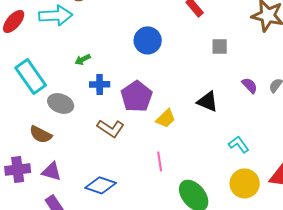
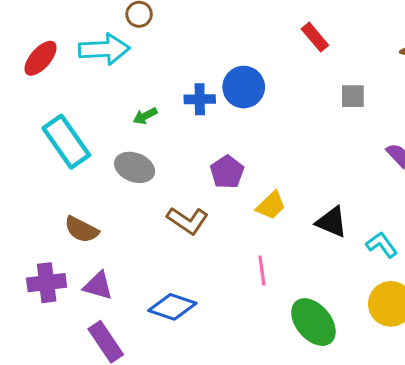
blue cross: (100, 84) -> (200, 99), moved
purple pentagon: (137, 96) -> (227, 172), size x0.7
black triangle: (208, 101) -> (332, 222), moved
gray ellipse: (61, 103) -> (135, 167), moved

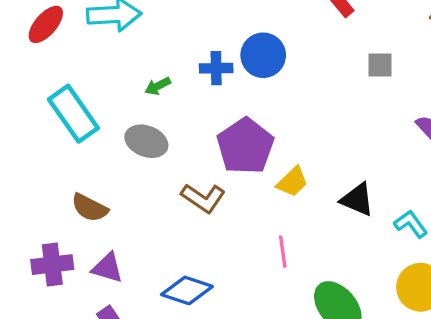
purple pentagon: (227, 172) -> (245, 146), size x1.6

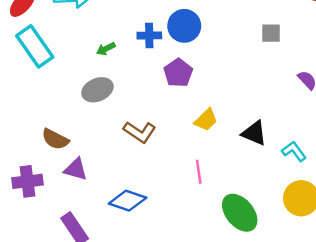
cyan rectangle: (73, 114) -> (35, 46), moved
gray ellipse: (146, 141) -> (97, 90), turned -44
purple pentagon: (245, 146) -> (178, 73), moved, size x0.7
purple triangle: (107, 268) -> (76, 169), moved

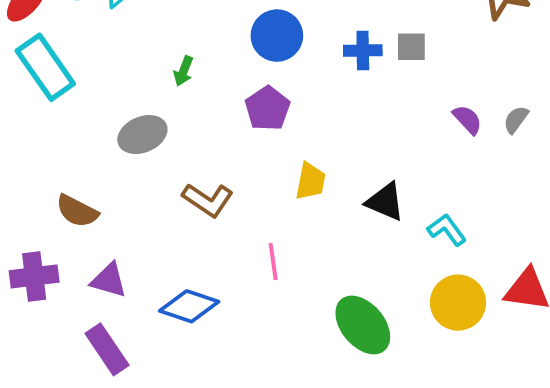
blue cross: (149, 36) -> (363, 50), moved
green arrow: (106, 49) -> (184, 71), moved, turned -42
yellow trapezoid: (206, 120) -> (310, 181), turned -35
purple triangle: (76, 169) -> (109, 280), moved
pink line: (199, 172) -> (273, 262), moved

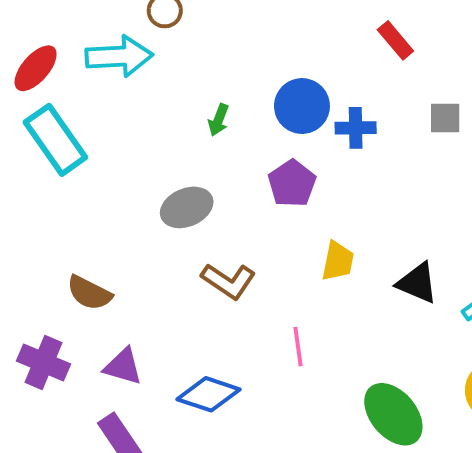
blue cross: (363, 50) -> (356, 128), moved
green arrow: (184, 71) -> (218, 120), moved
gray ellipse: (142, 135) -> (187, 207), moved
purple cross: (34, 276) -> (44, 362), turned 30

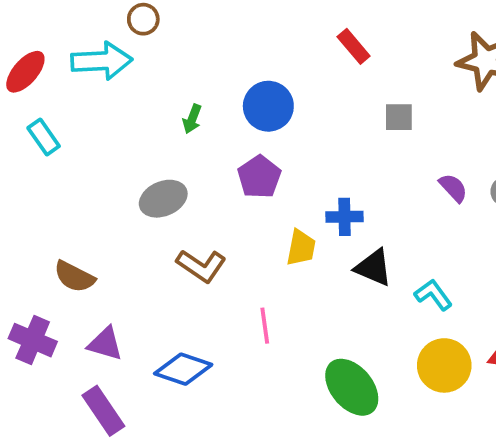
blue cross: (356, 128) -> (345, 217), moved
cyan rectangle: (55, 140) -> (44, 137), size x0.6

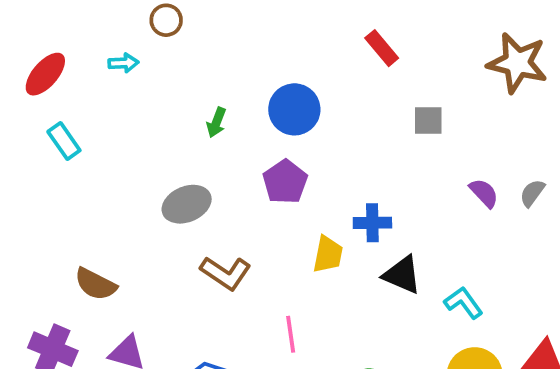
cyan arrow: (102, 61) -> (123, 63), size x0.5

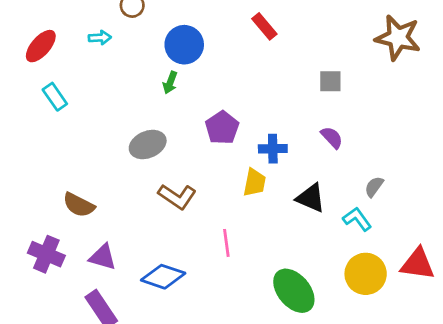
red rectangle: (382, 48) -> (264, 26), moved
blue circle: (294, 109) -> (184, 45), moved
purple semicircle: (484, 193) -> (332, 137), moved
gray semicircle: (532, 193) -> (374, 187), moved
blue cross: (372, 223) -> (273, 149), moved

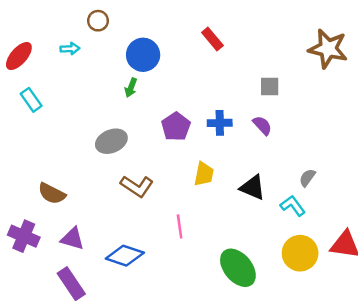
purple semicircle: (332, 137) -> (262, 125), moved
blue cross: (273, 149) -> (220, 123), moved

